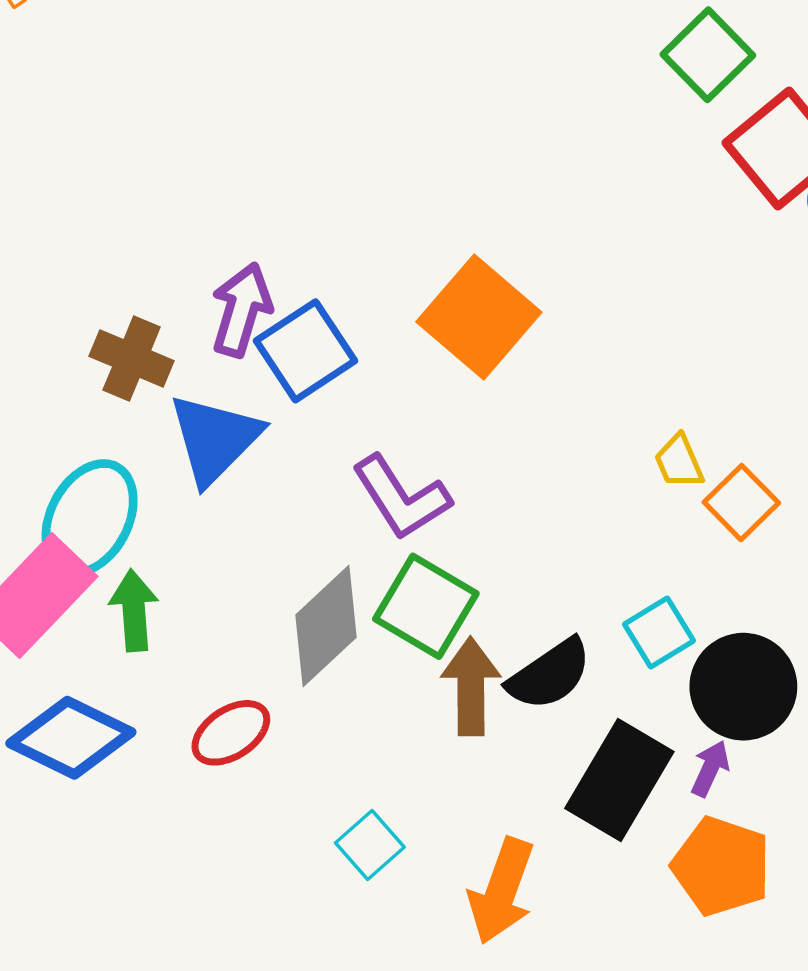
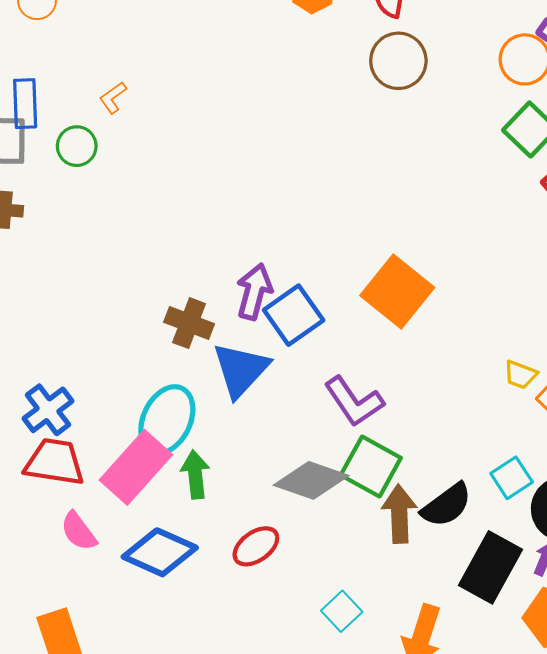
yellow trapezoid: (679, 462) -> (520, 375), turned -44
gray diamond: (326, 626) -> (311, 480), turned 64

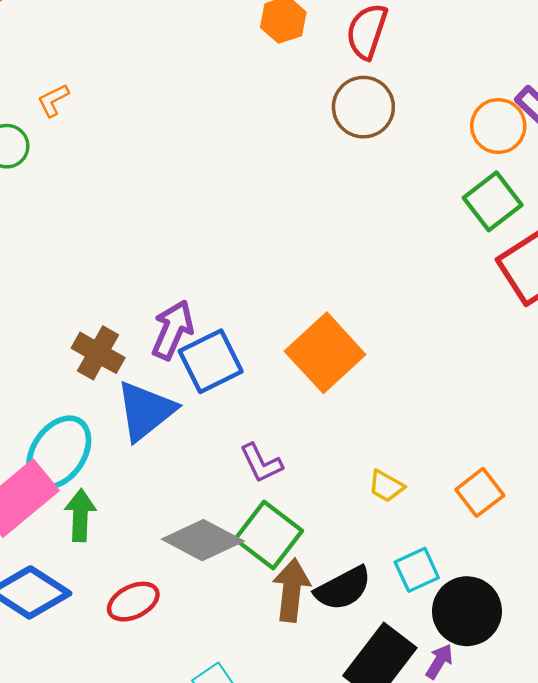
yellow trapezoid: (520, 375) -> (386, 486), moved
purple L-shape: (354, 402) -> (261, 463), size x0.7

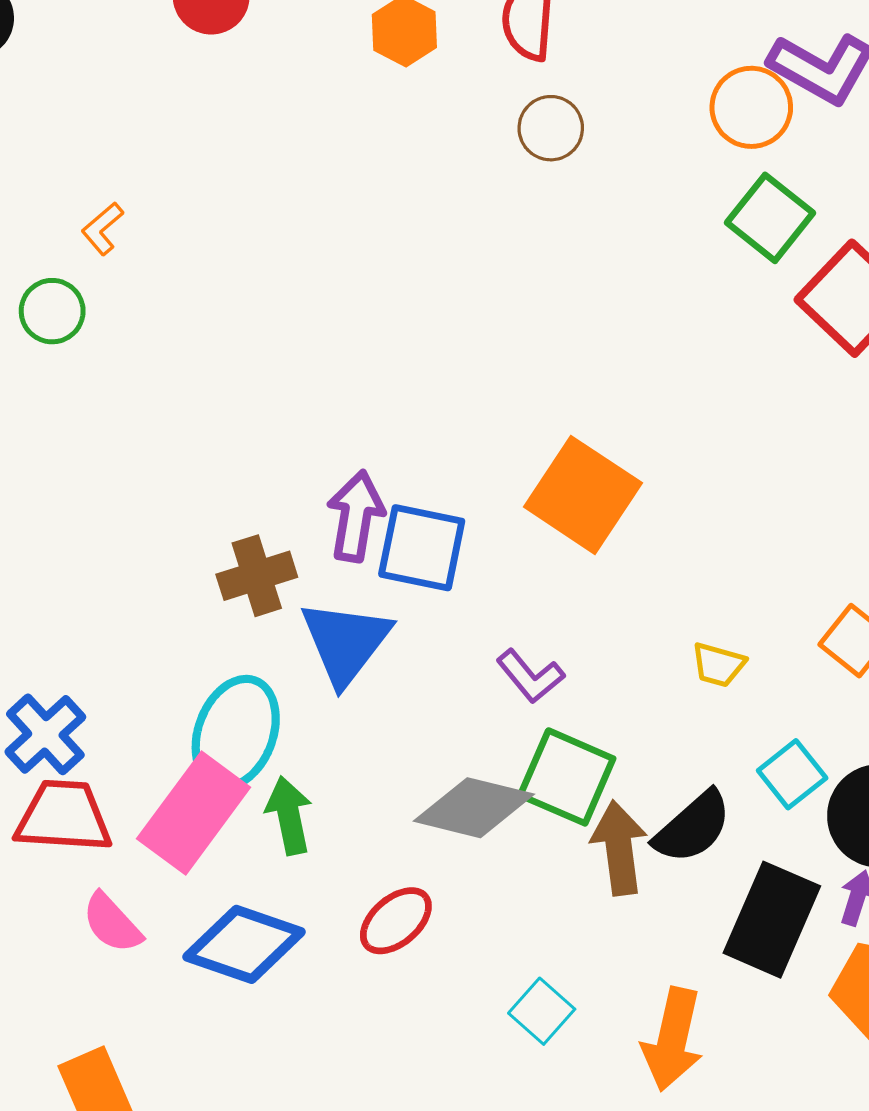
brown circle: (363, 107) -> (551, 128), size x0.7
brown cross: (98, 353) -> (257, 576), turned -33
blue square: (211, 361) -> (422, 548), turned -38

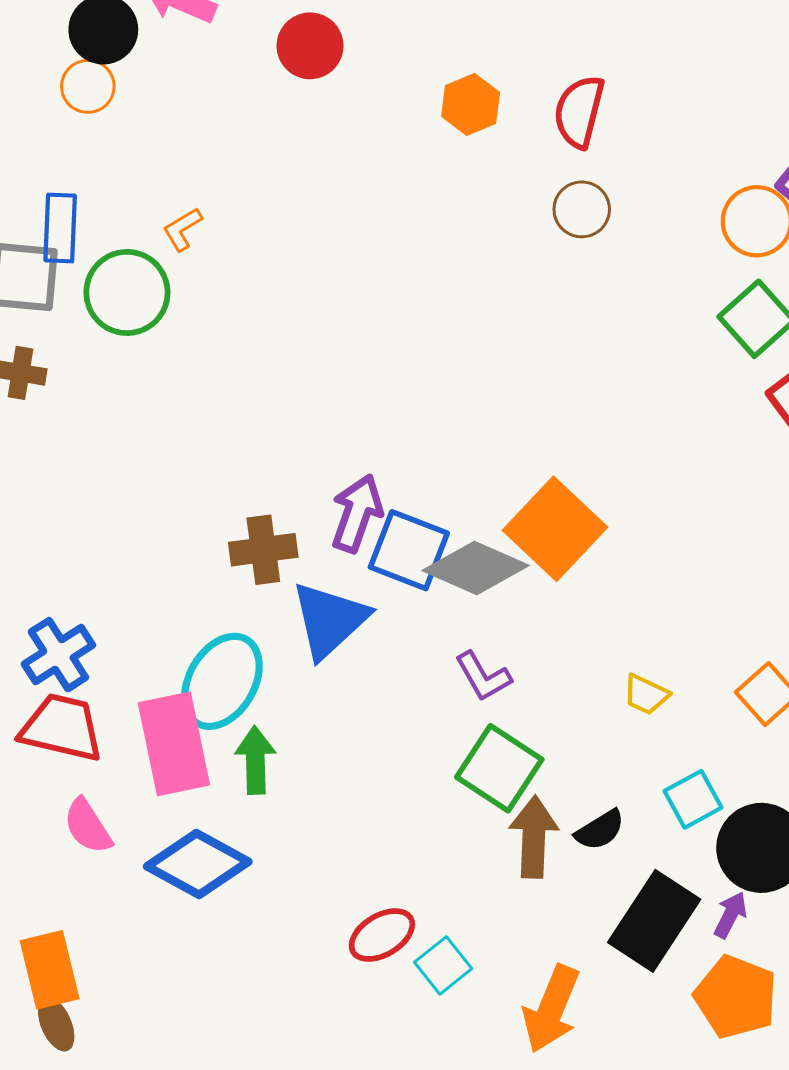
green circle: (52, 311) -> (127, 292), size x1.5
gray diamond: (474, 808) -> (476, 568), moved
pink rectangle: (194, 813) -> (174, 744), turned -58
black semicircle: (693, 827) -> (600, 830), size x0.7
red ellipse: (396, 921) -> (382, 935), moved

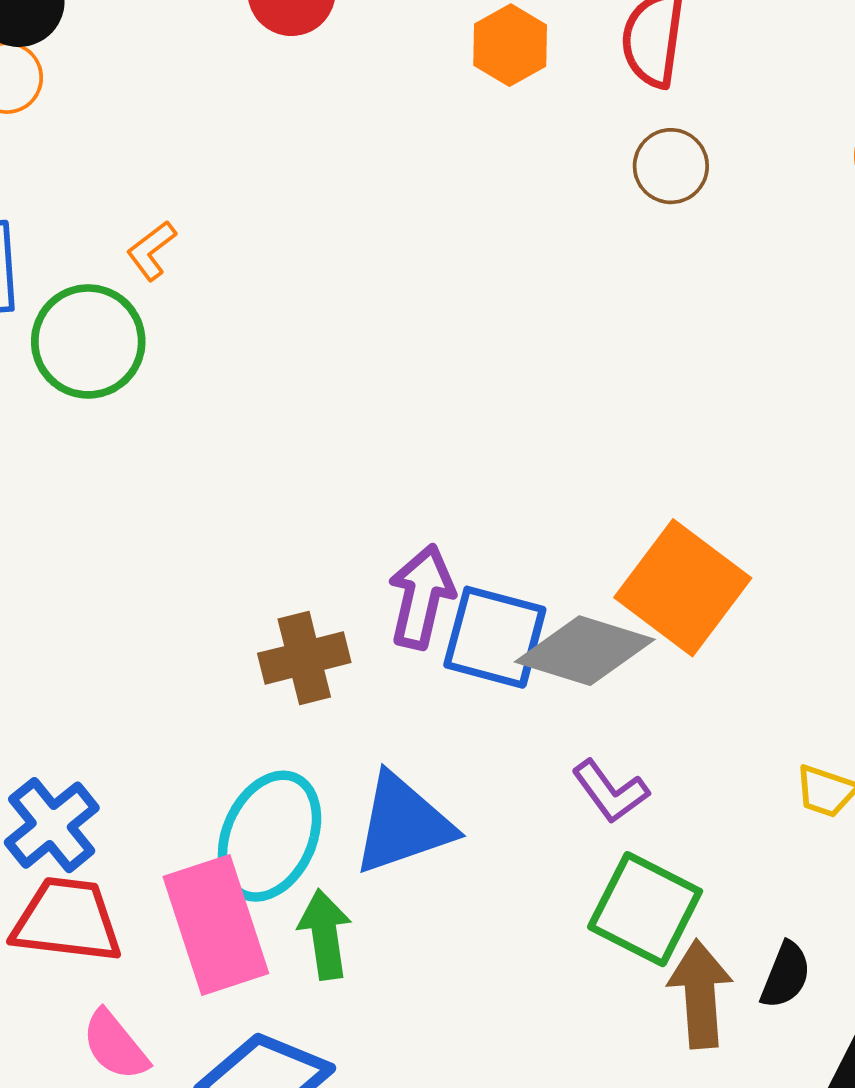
blue triangle: (330, 620) -> (403, 824), moved, turned 30
black semicircle: (600, 830) -> (786, 975), turned -30

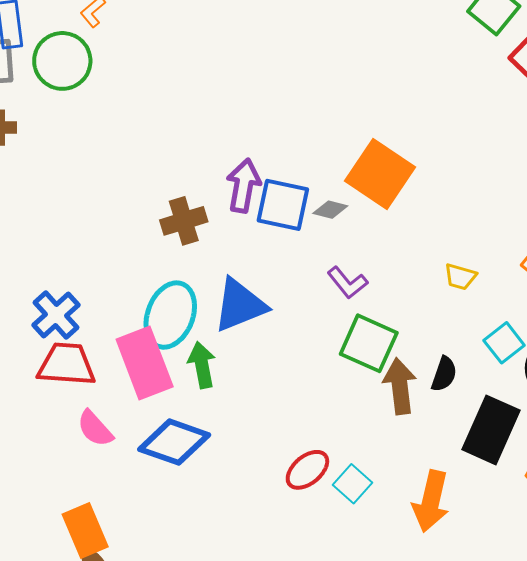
gray diamond: (585, 651) -> (330, 210), size x0.5

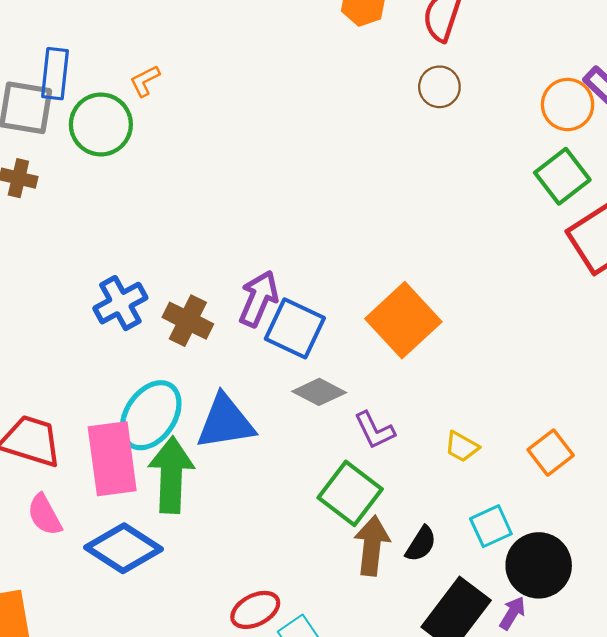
gray diamond: (330, 210) -> (319, 392), moved, size x1.4
brown cross: (184, 221) -> (188, 321), turned 30
purple L-shape: (347, 283) -> (375, 430), moved
blue cross: (56, 315) -> (120, 303), moved
green arrow: (202, 365) -> (171, 475), size x1.5

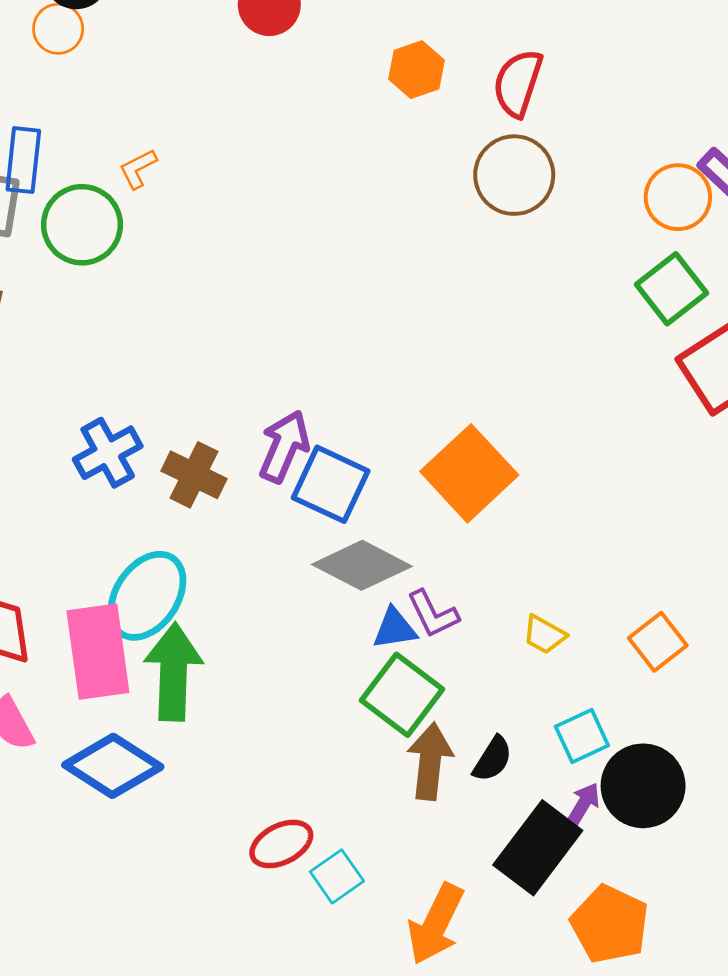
brown circle: (439, 87) -> (514, 175), size x1.5
gray diamond: (319, 392) -> (362, 565), size x1.4
blue triangle: (225, 422) -> (395, 629), moved, size x0.6
purple arrow: (512, 613) -> (583, 804), moved

